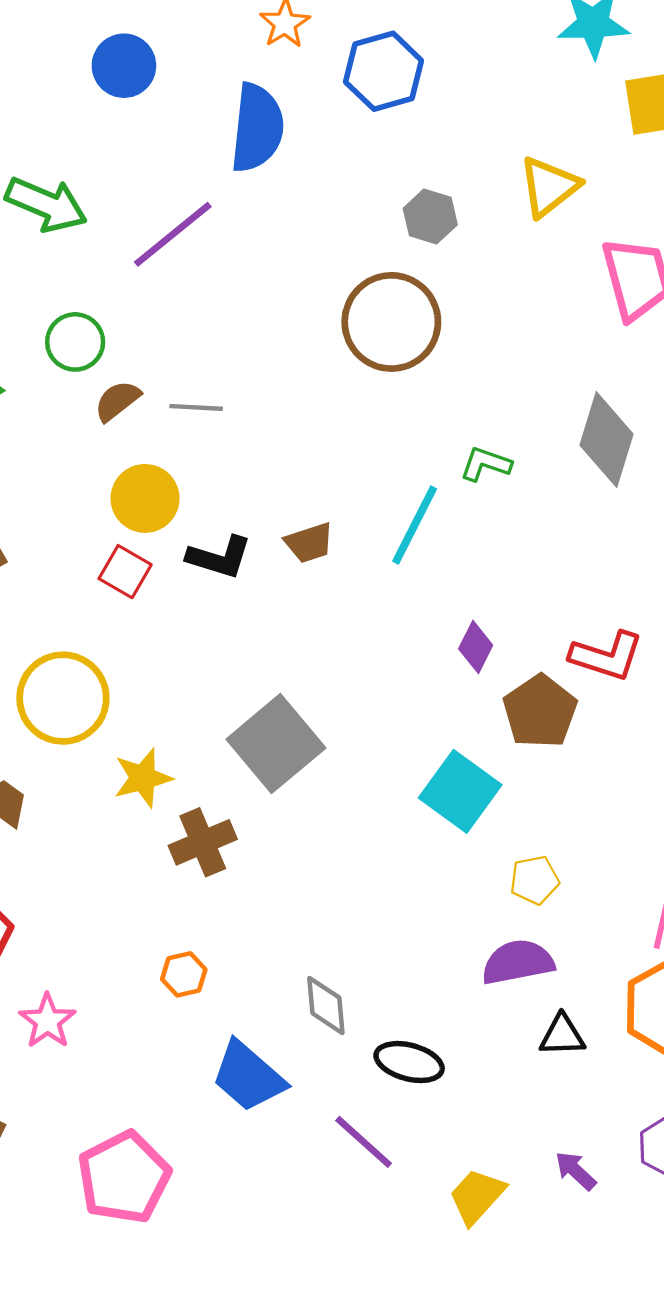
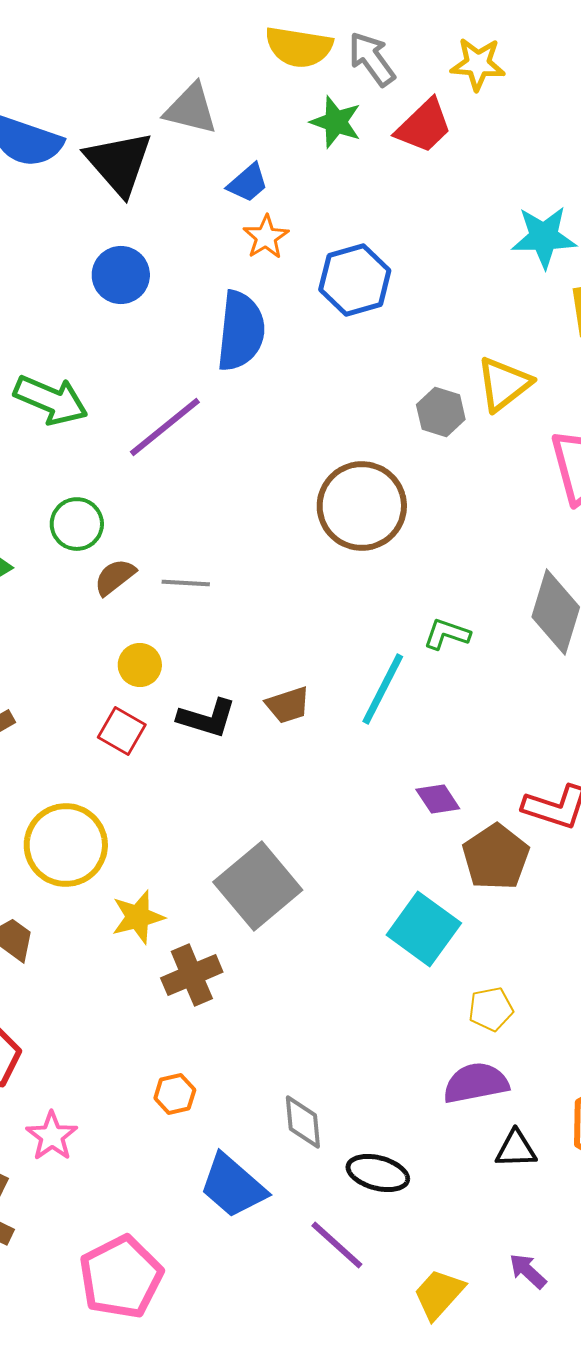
gray hexagon: (430, 217) -> (441, 412), moved
yellow circle: (145, 498) -> (140, 665), size x0.7
purple diamond: (476, 647) -> (438, 799), turned -60

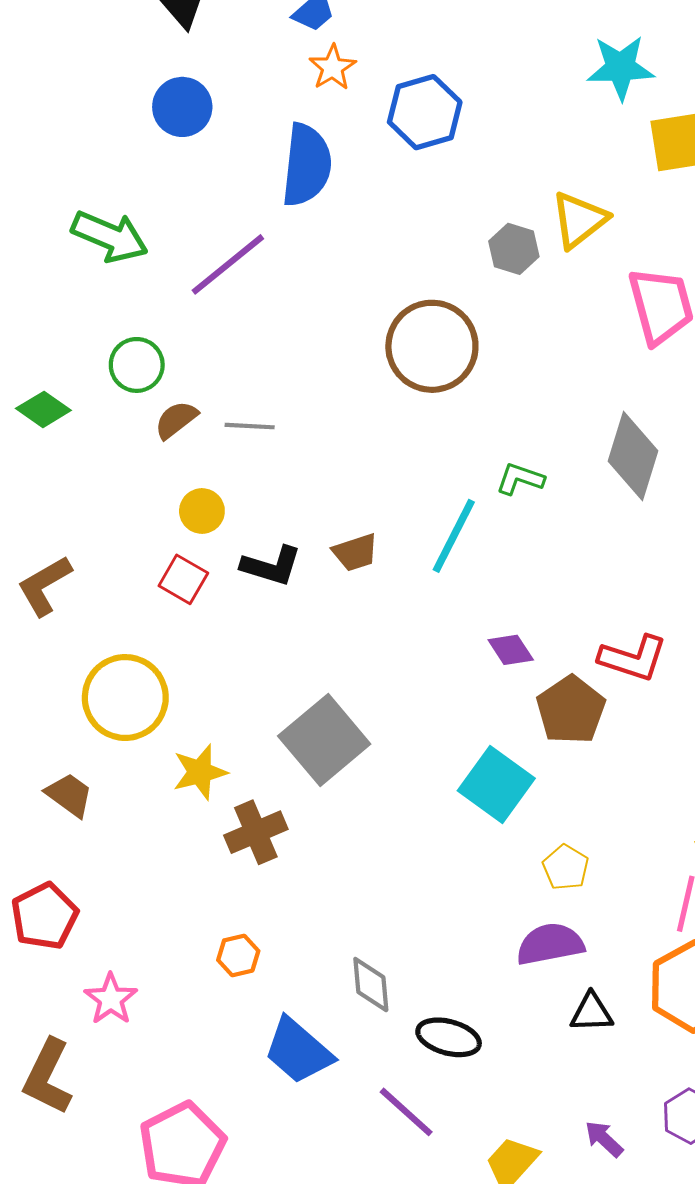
yellow pentagon: (491, 1009) -> (566, 867), turned -30

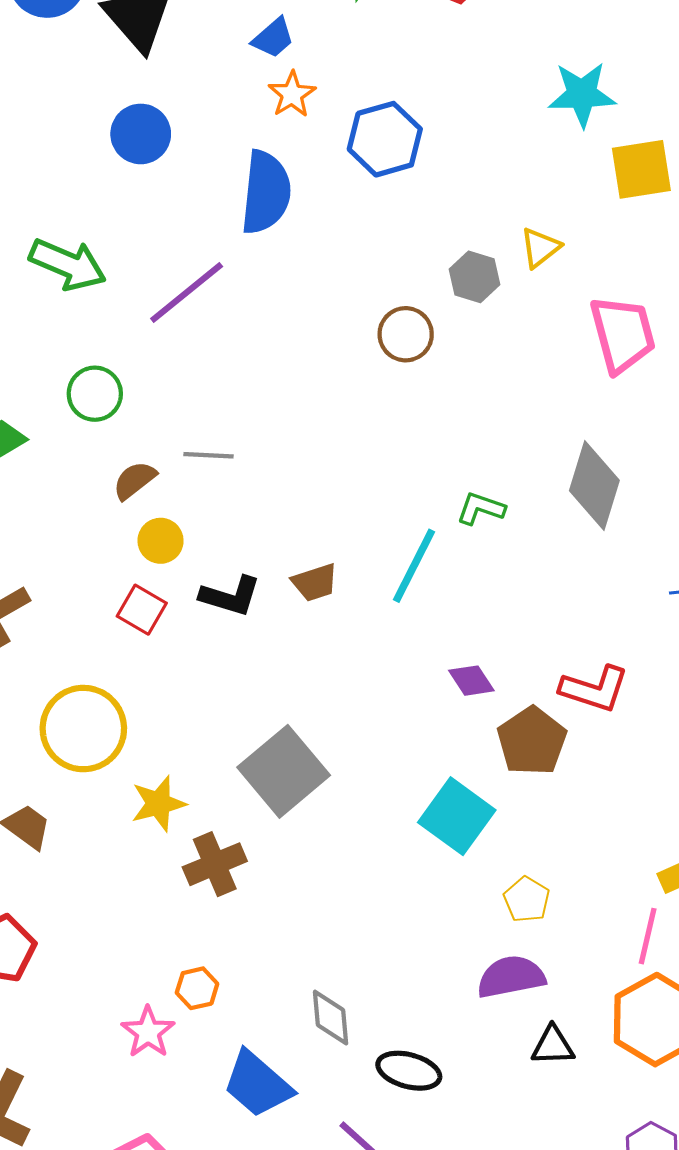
yellow triangle: (579, 220) -> (540, 248), size x0.7
brown circle: (432, 346) -> (406, 334), moved, size x0.6
brown semicircle: (176, 420) -> (134, 480), moved
pink star: (111, 999) -> (148, 1032), moved

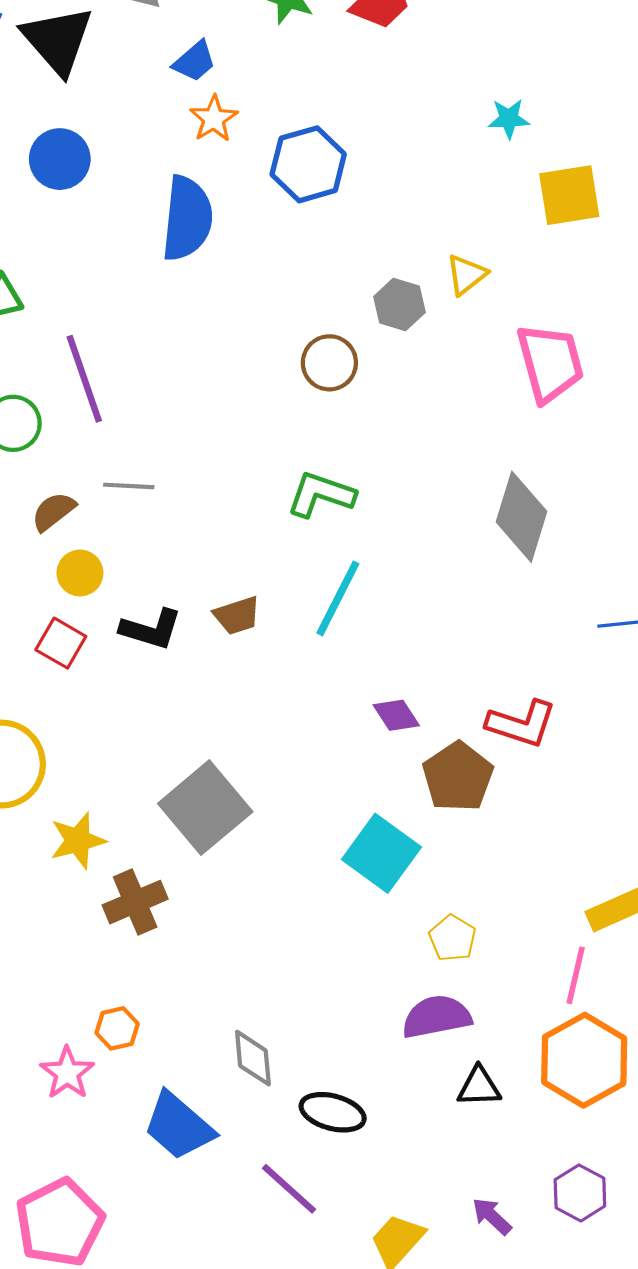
cyan star: (582, 94) -> (509, 119), size x0.6
purple line: (187, 293) -> (84, 379), moved, turned -70
green L-shape: (481, 508) -> (321, 494), moved, size x1.4

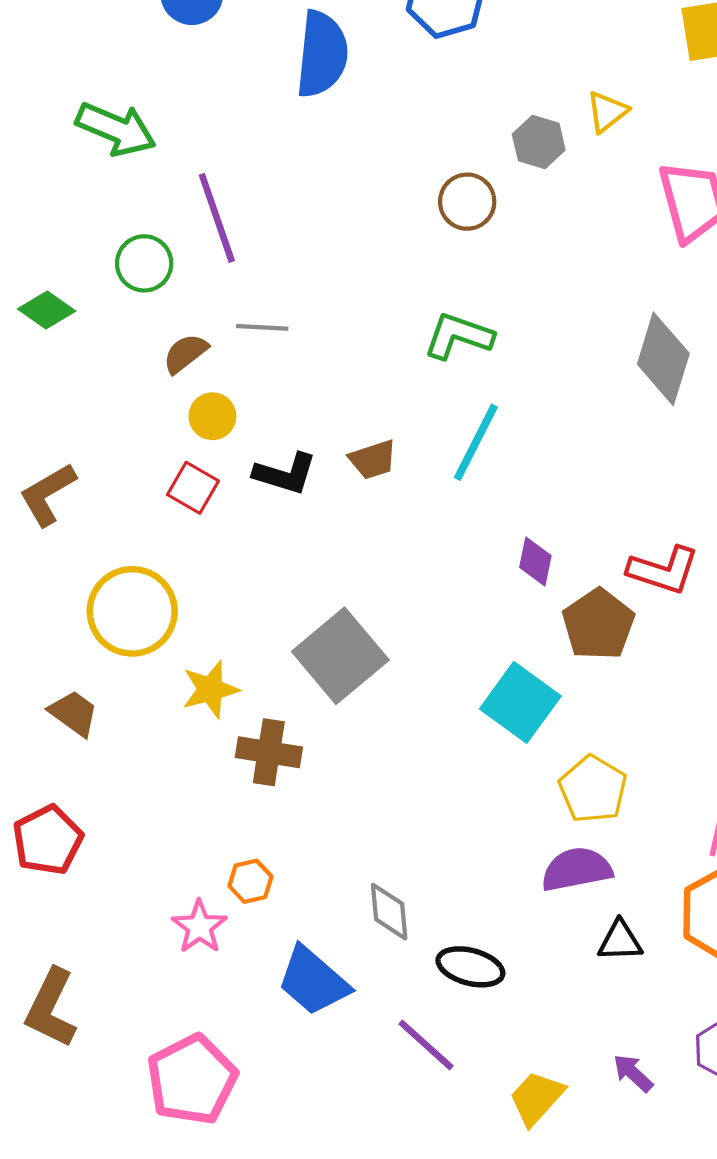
purple diamond: (396, 715) -> (535, 561), turned 45
brown cross: (135, 902) -> (269, 752), turned 32
yellow pentagon: (453, 938) -> (593, 789), size x1.4

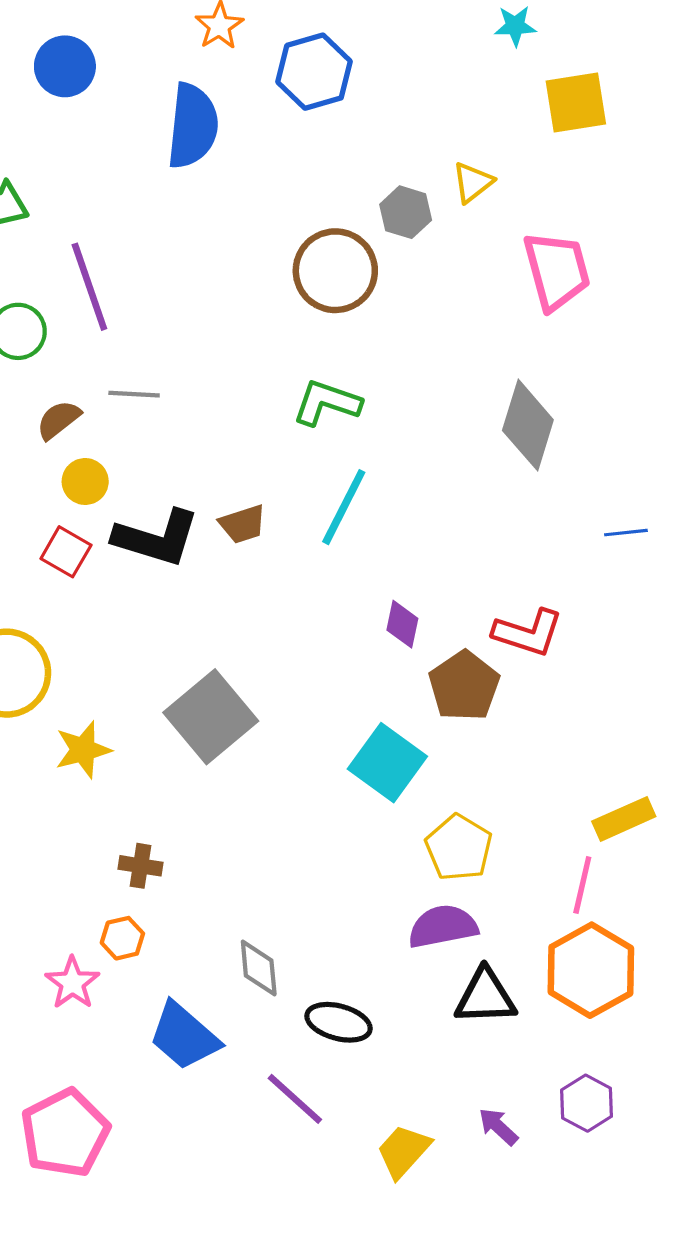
brown circle: (467, 202) -> (335, 271), size x1.5
black L-shape: (285, 474) -> (156, 538), size x1.4
brown cross: (269, 752) -> (141, 866), moved, size x0.7
black triangle: (620, 941) -> (485, 997), size x1.4

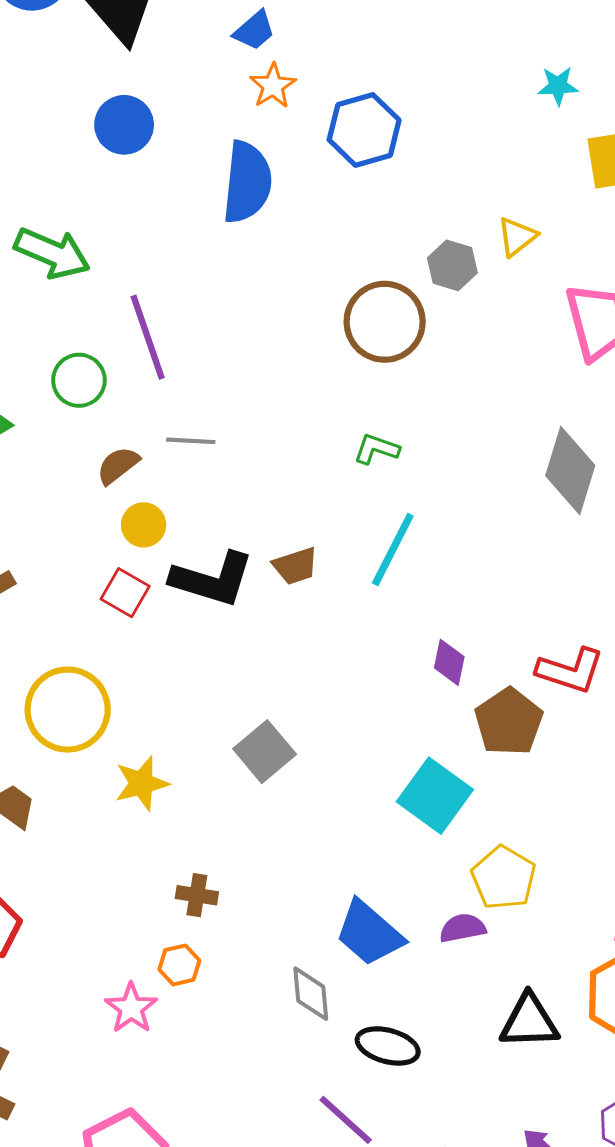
green L-shape: (327, 403) -> (376, 449), size x0.7
gray square: (211, 717) -> (265, 752), size x0.7
purple semicircle: (443, 926) -> (463, 928), moved, size x0.7
blue trapezoid: (184, 1036) -> (369, 933), moved

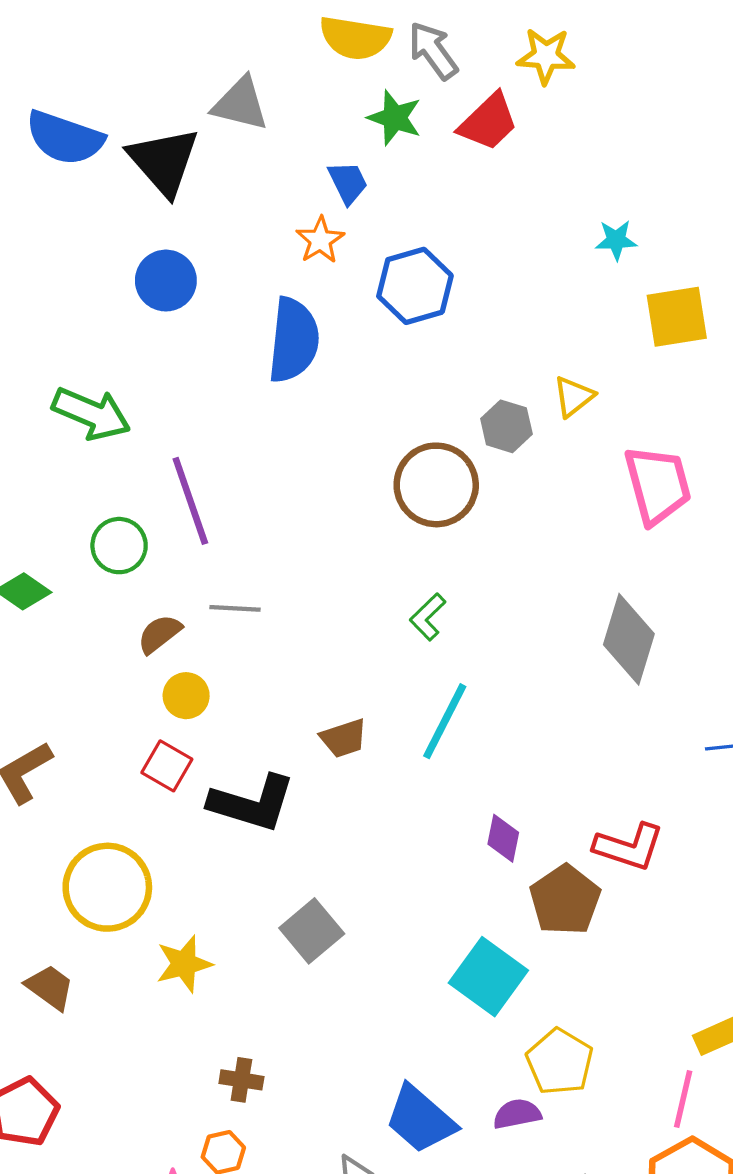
blue trapezoid: (254, 30) -> (348, 183), moved, turned -75
green L-shape: (376, 449) -> (428, 617), turned -63
black L-shape: (212, 579) -> (252, 803), moved

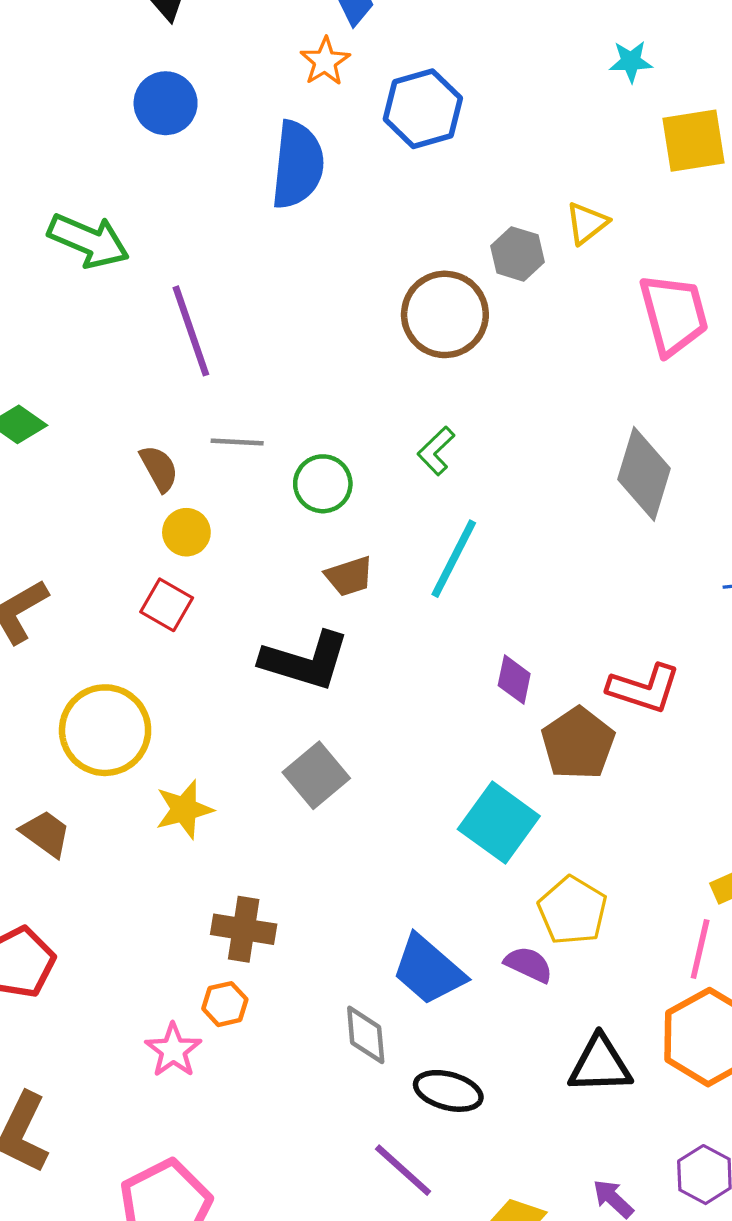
green circle: (119, 546) -> (323, 484), moved
brown semicircle: (159, 634) -> (159, 468), turned 99
black L-shape: (252, 803) -> (305, 661), moved
brown cross: (241, 1080) -> (244, 929), size x1.4
purple semicircle: (517, 1114) -> (528, 964), turned 36

